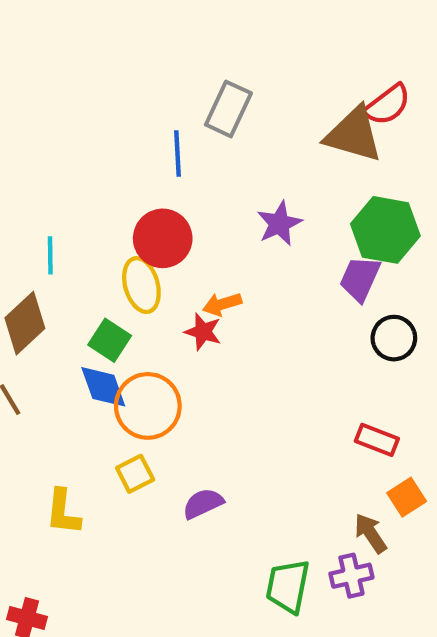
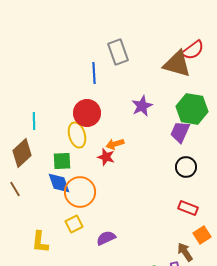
gray rectangle: (228, 109) -> (118, 52), turned -45
black circle: (394, 338) -> (186, 167), moved
green square: (110, 340) -> (62, 161), turned -36

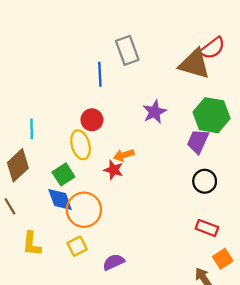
red circle: (87, 113) -> (92, 120), size x0.7
green square: (62, 161) -> (63, 174), turned -30
yellow L-shape: (40, 242) -> (32, 244), moved

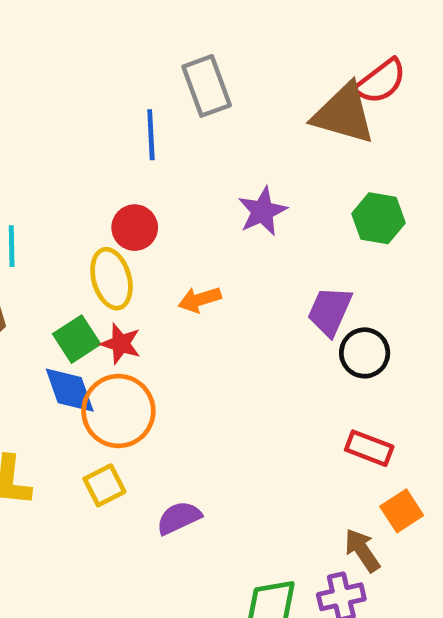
green hexagon: (211, 115) -> (378, 218), size x0.7
purple trapezoid: (198, 141) -> (330, 311), moved
red star: (114, 170) -> (121, 344), moved

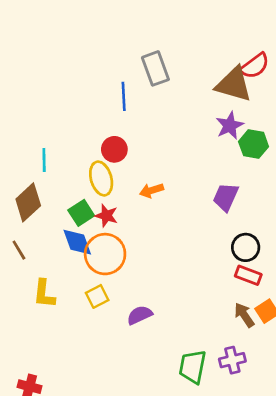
purple star: (262, 211) -> (230, 125), moved
black circle: (365, 353) -> (246, 247), moved
brown arrow: (362, 550) -> (244, 315), moved

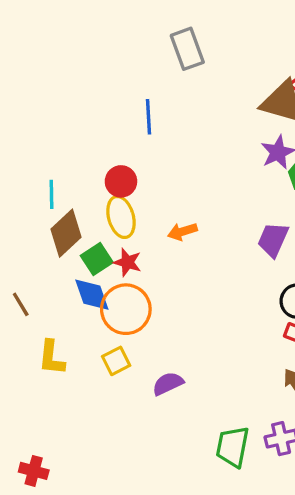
gray rectangle: (155, 68) -> (187, 49), moved
red circle: (114, 149) -> (121, 181), moved
brown diamond: (28, 202) -> (66, 233), moved

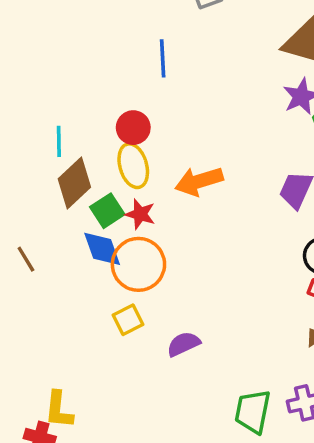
orange arrow: (182, 232) -> (199, 181), size x1.5
yellow L-shape: (51, 358) -> (59, 410), moved

